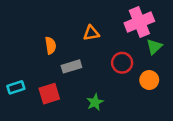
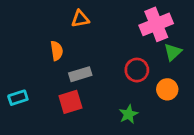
orange triangle: (91, 33) -> (80, 19), moved
red square: (49, 94) -> (70, 102), moved
green star: (95, 102) -> (129, 114), moved

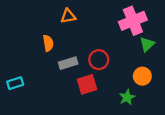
red circle: (137, 70) -> (99, 60), moved
red square: (70, 102) -> (87, 84), moved
green star: (129, 114) -> (127, 97), moved

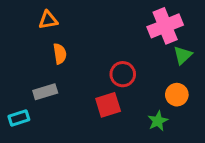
orange triangle: (68, 16) -> (48, 20), moved
gray rectangle: (68, 63) -> (45, 92), moved
cyan rectangle: (15, 83) -> (19, 118), moved

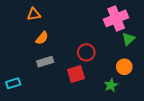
orange semicircle: (60, 54) -> (42, 38), turned 48
gray rectangle: (45, 92) -> (45, 62), moved

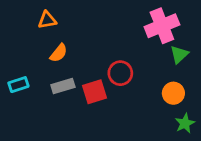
red square: (76, 74) -> (95, 92), moved
cyan rectangle: (13, 83) -> (18, 85), moved
green star: (111, 85) -> (185, 123), moved

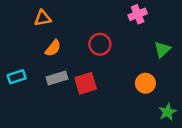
pink cross: (162, 26) -> (138, 14), moved, size x0.6
red circle: (120, 73) -> (100, 44), moved
orange circle: (173, 93) -> (145, 83), moved

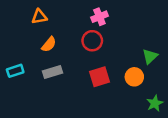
pink cross: (138, 14) -> (99, 17), moved
green triangle: (162, 49) -> (150, 56), moved
red square: (86, 83) -> (99, 77), moved

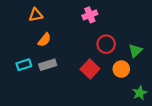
red circle: (92, 41) -> (106, 44), moved
cyan rectangle: (15, 71) -> (24, 65), moved
red square: (99, 77) -> (90, 69), turned -30

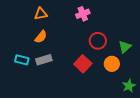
orange triangle: (36, 15) -> (41, 14), moved
cyan rectangle: (24, 65) -> (22, 60), turned 32

